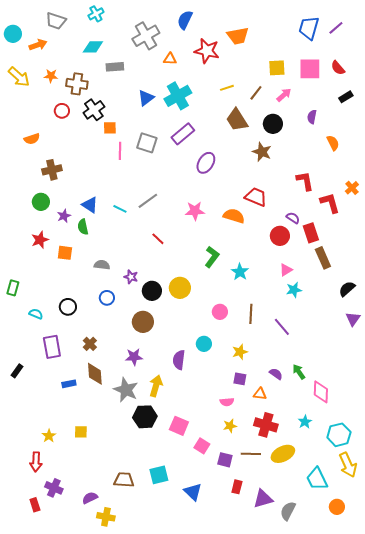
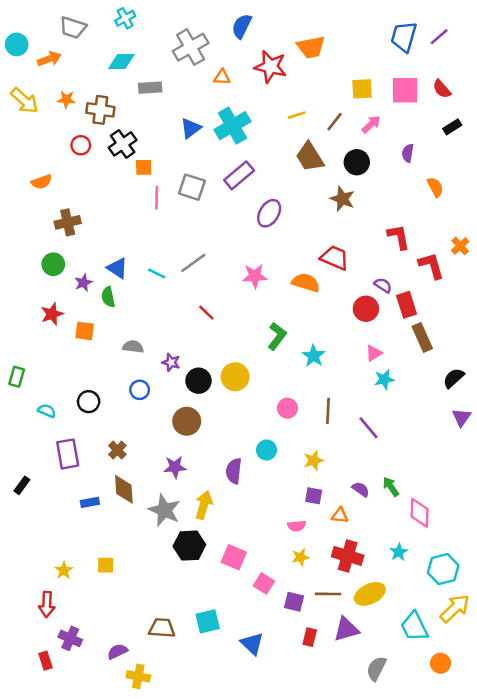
yellow arrow: (348, 465) -> (455, 608), turned -110
purple triangle: (263, 499) -> (346, 629), moved

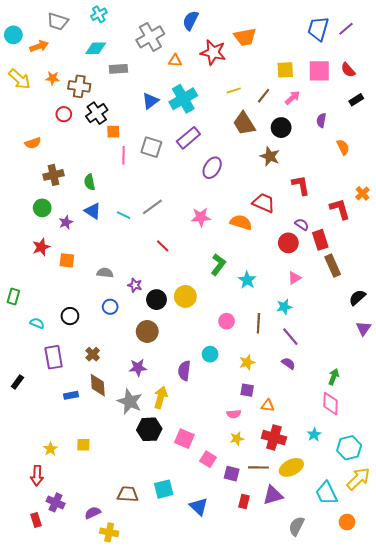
red L-shape: (399, 237) -> (301, 185), moved
green semicircle: (108, 297) -> (90, 182), moved
cyan star: (384, 379) -> (284, 307), moved
green arrow: (391, 487) -> (334, 377), moved, turned 56
purple semicircle: (361, 489) -> (288, 363), moved

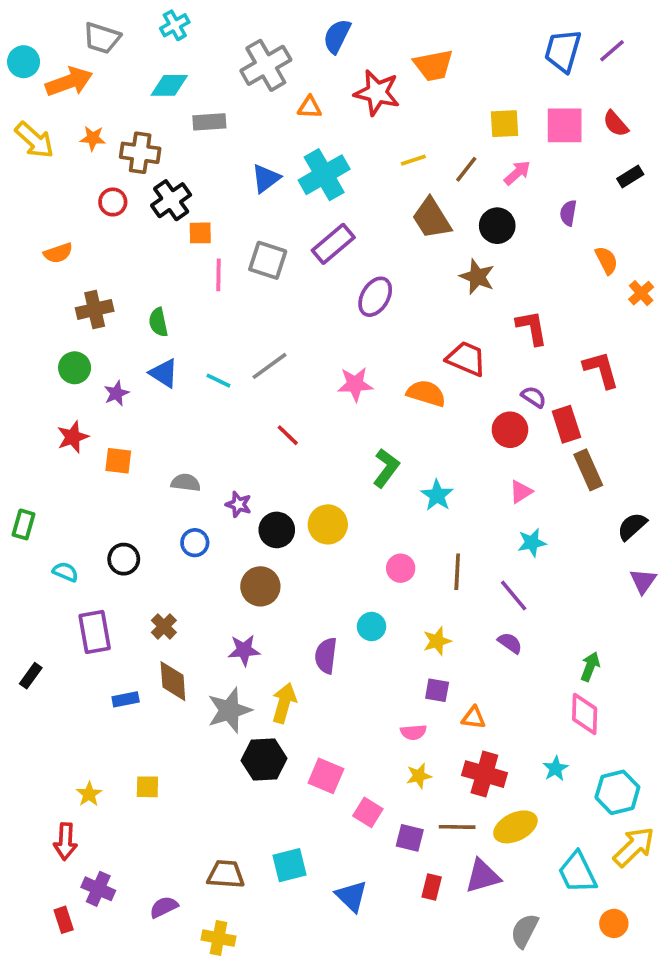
orange arrow: (39, 46) -> (69, 82), size x1.4
orange cross: (362, 193) -> (641, 293), moved
cyan star: (284, 307) -> (532, 543), moved
gray star: (130, 402) -> (229, 710), turned 30
yellow cross: (109, 532) -> (218, 938), moved

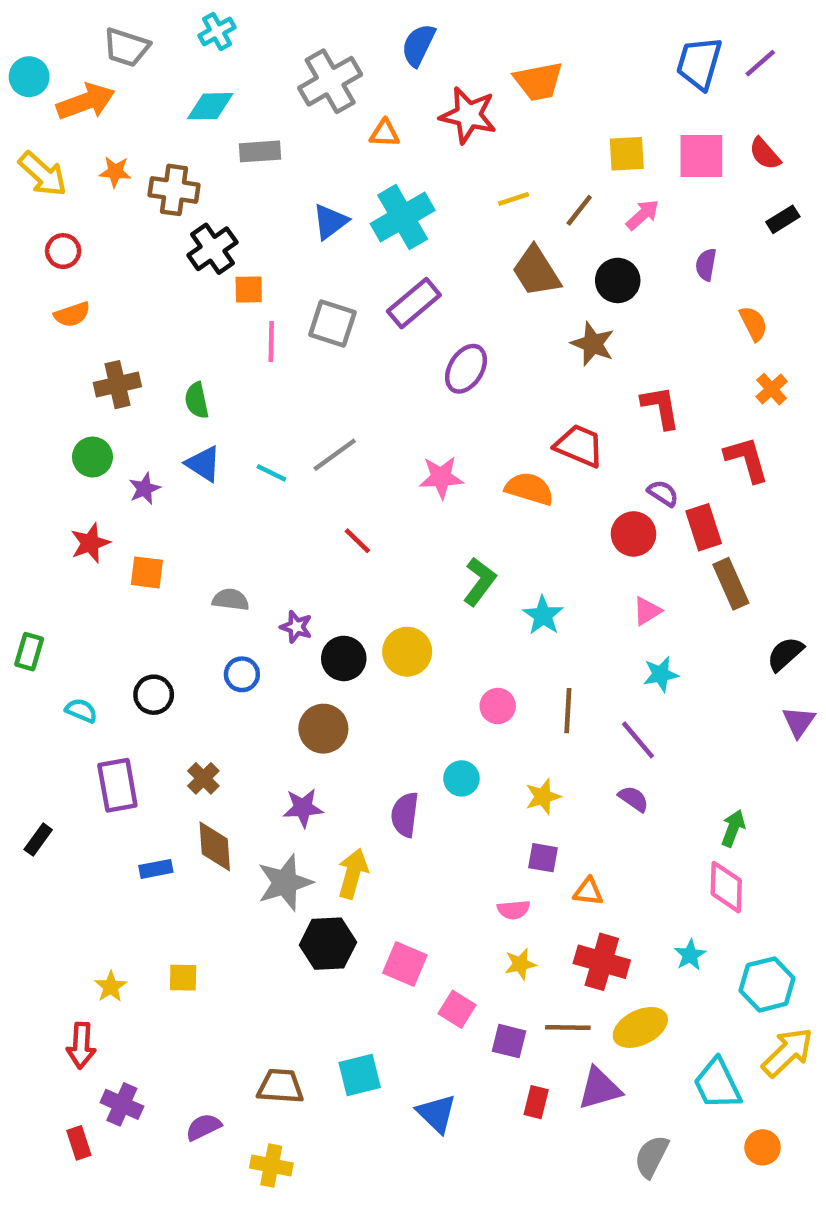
red circle: (113, 202) -> (63, 251), moved
orange cross: (641, 293) -> (772, 389), moved

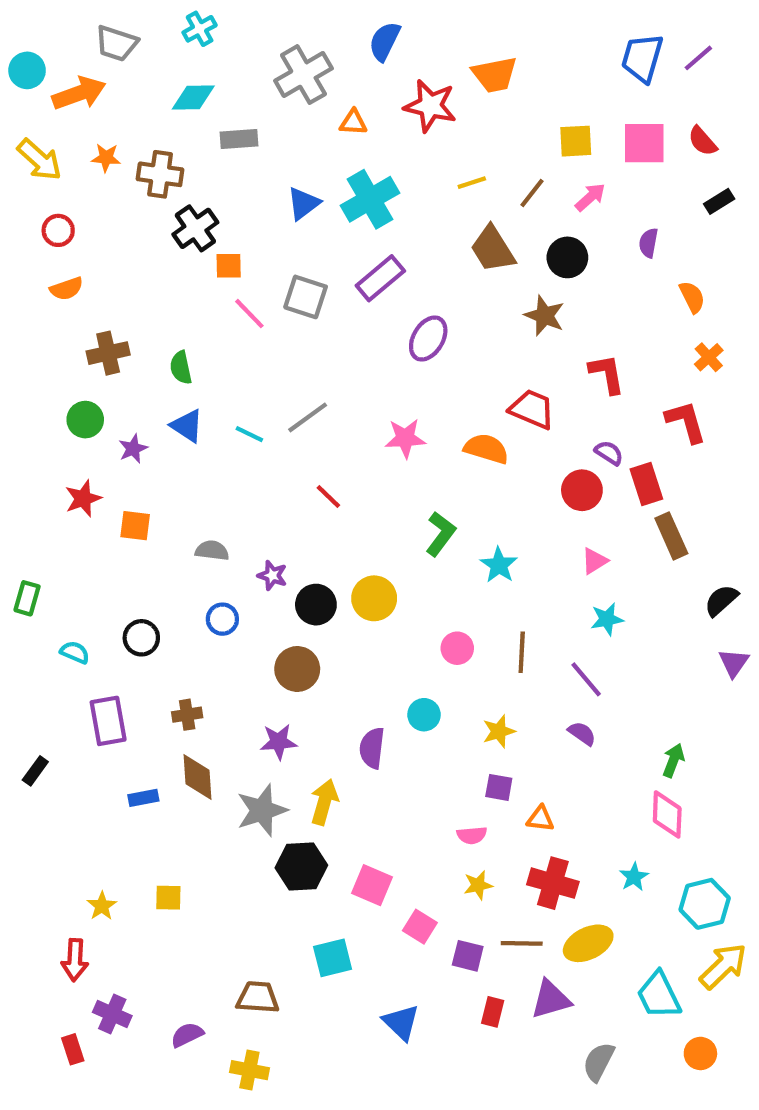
pink line: (271, 342) -> (249, 314), turned -45
brown cross: (203, 778) -> (187, 715), turned 36
cyan square: (360, 1075) -> (333, 958), moved

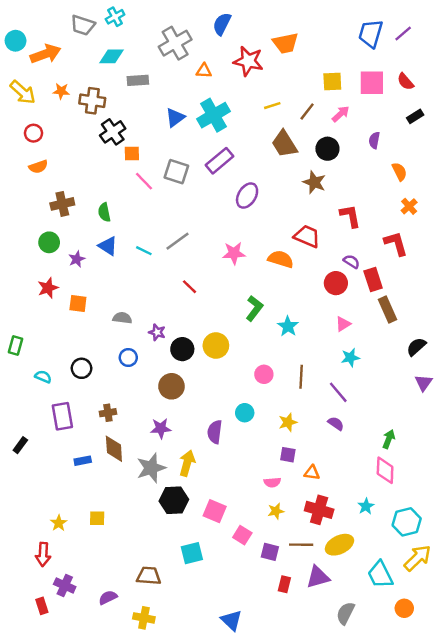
gray trapezoid: (116, 43) -> (83, 25), moved
blue triangle: (401, 1022) -> (231, 620), moved

